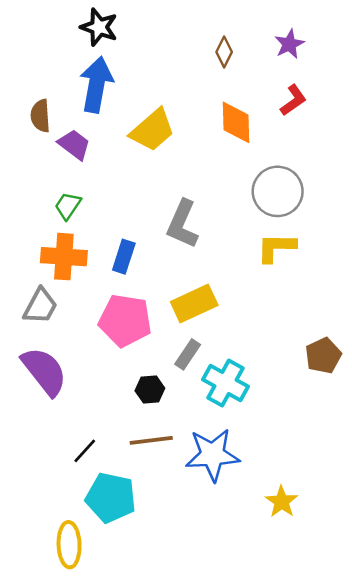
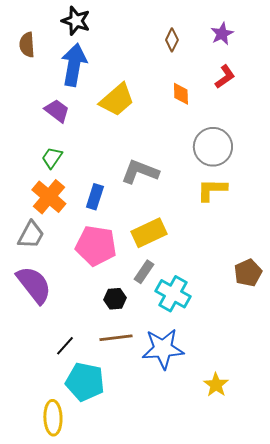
brown semicircle: (40, 116) -> (27, 45), moved
orange diamond: (236, 122) -> (181, 94), size x0.7
gray L-shape: (182, 224) -> (140, 172), turned 87
orange cross: (64, 257) -> (49, 197), turned 36

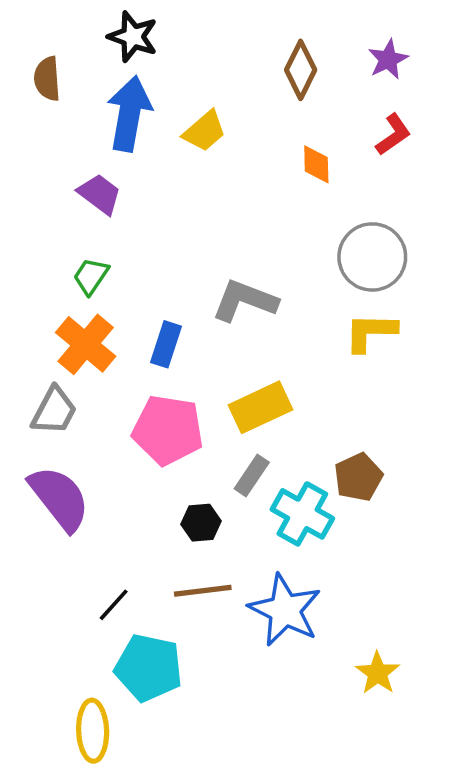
brown diamond: (172, 40) -> (301, 70), size x1.4
yellow trapezoid: (117, 100) -> (204, 131), moved, size x0.7
brown pentagon: (248, 273) -> (358, 477), moved
blue star: (163, 349) -> (285, 610), turned 30

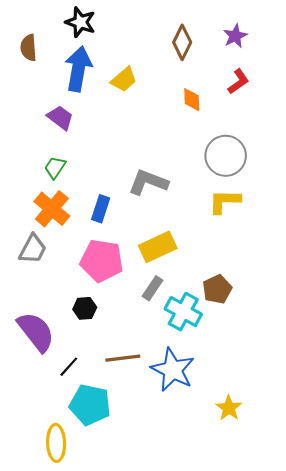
purple semicircle: (59, 498) -> (36, 332), moved
black hexagon: (201, 523) -> (85, 308), moved

